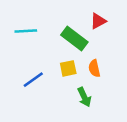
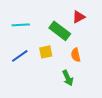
yellow square: (68, 68) -> (46, 52), moved
blue line: (33, 80) -> (20, 56), moved

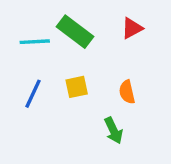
green rectangle: (60, 31) -> (75, 32), moved
blue line: (20, 56) -> (33, 94), turned -30

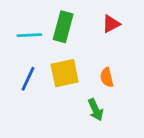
green rectangle: (75, 32) -> (63, 27), turned 68
yellow square: (77, 87) -> (65, 73), size x1.5

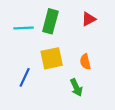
blue line: (28, 79) -> (25, 77), moved

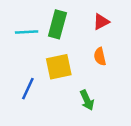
orange semicircle: (85, 62) -> (100, 57), moved

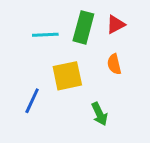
green rectangle: (57, 24) -> (83, 27), moved
cyan line: (27, 32) -> (45, 35), moved

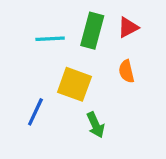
yellow square: (67, 76) -> (74, 84), turned 32
green arrow: (100, 114) -> (96, 125), moved

